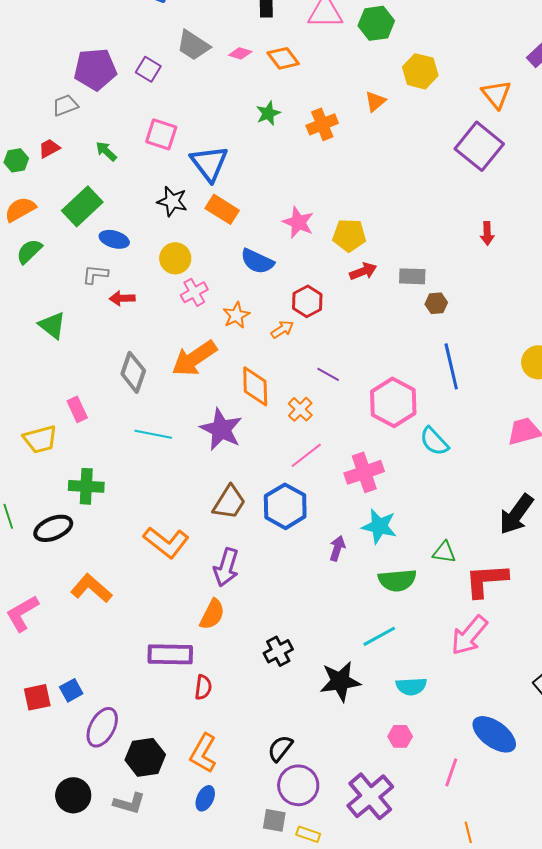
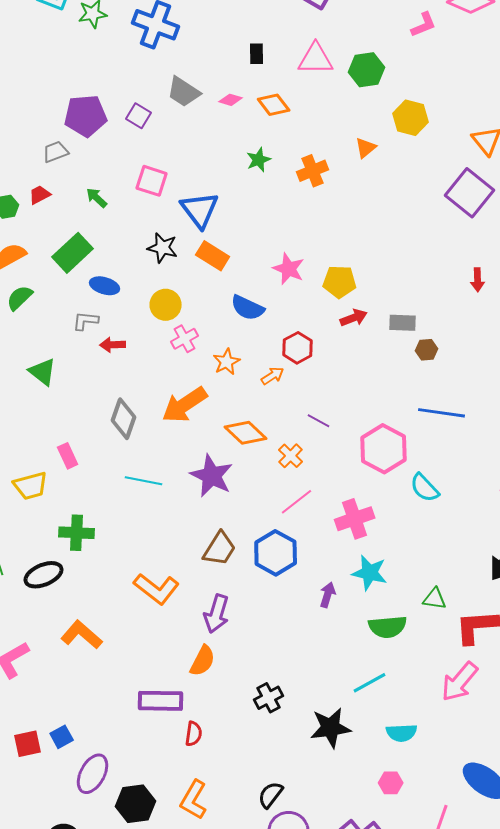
blue line: (451, 366) -> (442, 413), turned -69
orange diamond: (255, 386) -> (246, 433), turned -45

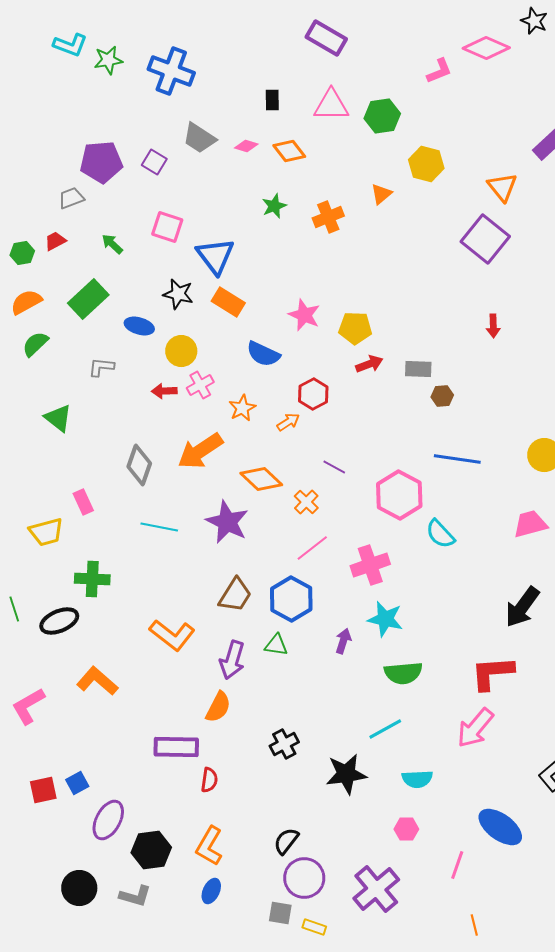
blue ellipse: (105, 286) -> (139, 326), moved
red arrow: (113, 345) -> (164, 391), moved
green triangle: (435, 599) -> (276, 645), moved

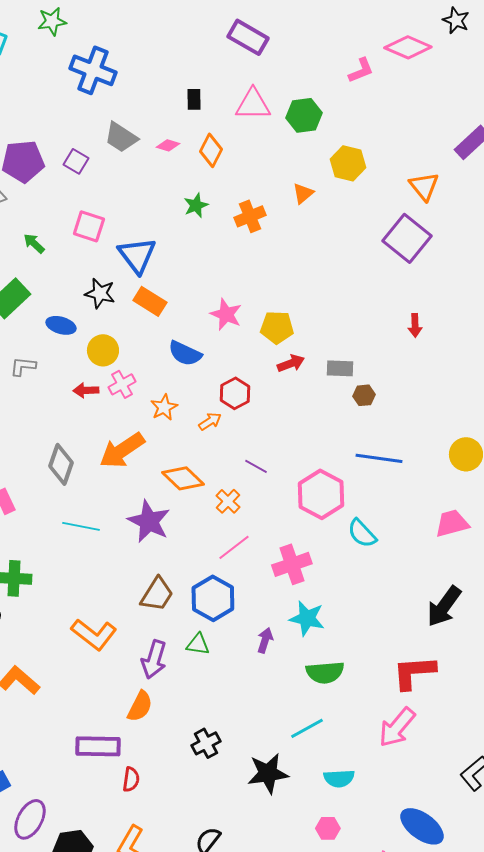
green star: (108, 60) -> (52, 21), moved
orange diamond: (289, 151) -> (211, 150), turned 64

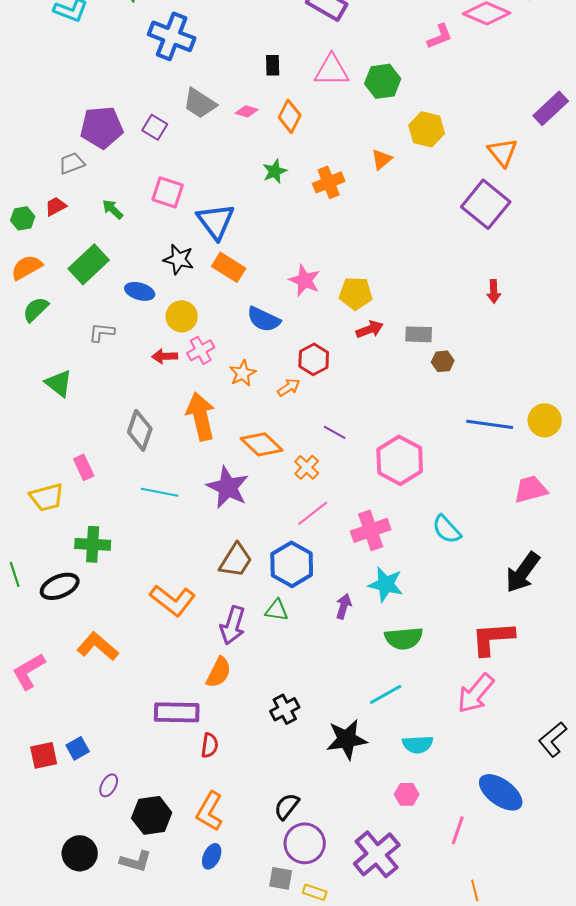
orange arrow: (122, 450) -> (201, 416), turned 111
blue line: (379, 458) -> (490, 424), moved
cyan semicircle: (362, 533) -> (447, 529), moved
purple ellipse: (30, 819) -> (109, 785), size x0.6

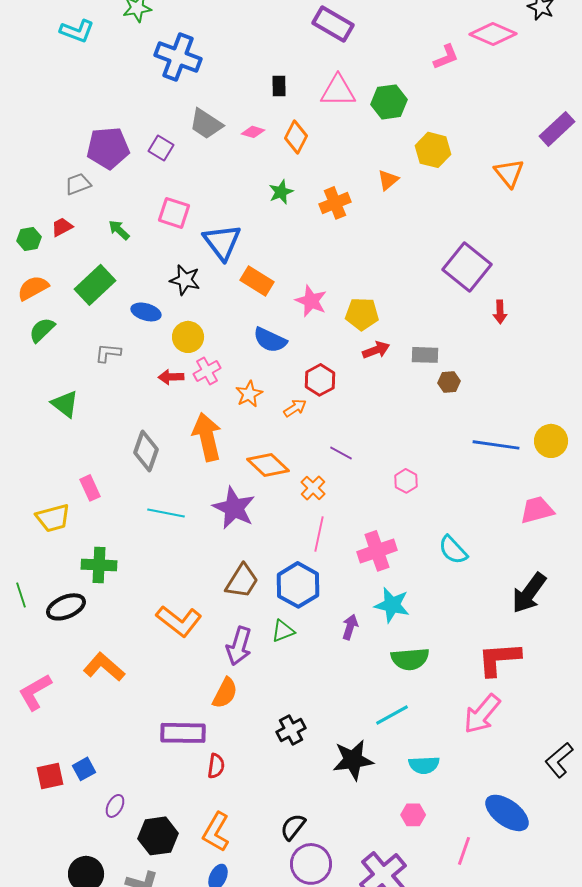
purple square: (486, 204) -> (467, 267), moved
orange rectangle: (229, 267) -> (257, 281), moved
pink hexagon: (400, 460) -> (406, 481), size x0.5
pink line: (313, 513) -> (319, 534), turned -40
green triangle: (277, 610) -> (283, 631), turned -30

